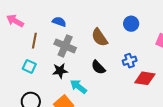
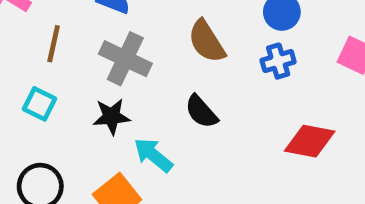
blue cross: (130, 61) -> (278, 61), moved

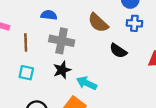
blue cross: (278, 61) -> (134, 23), turned 35
black semicircle: (201, 112) -> (118, 51), moved

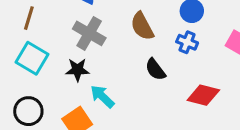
brown line: (26, 42) -> (29, 18), moved
cyan square: (26, 73) -> (32, 58), size x1.5

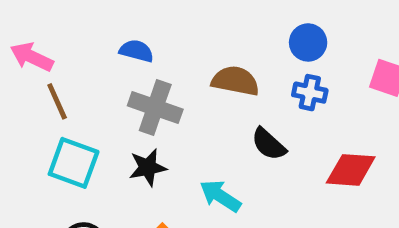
brown line: (29, 18) -> (57, 101), turned -30
brown semicircle: (142, 26) -> (235, 81), turned 140
cyan arrow: (102, 96) -> (220, 196), moved

